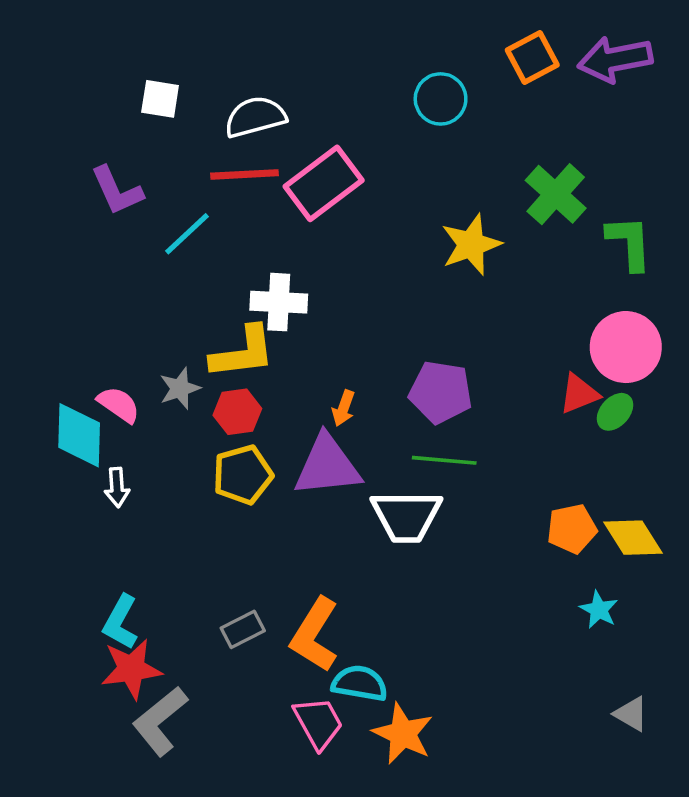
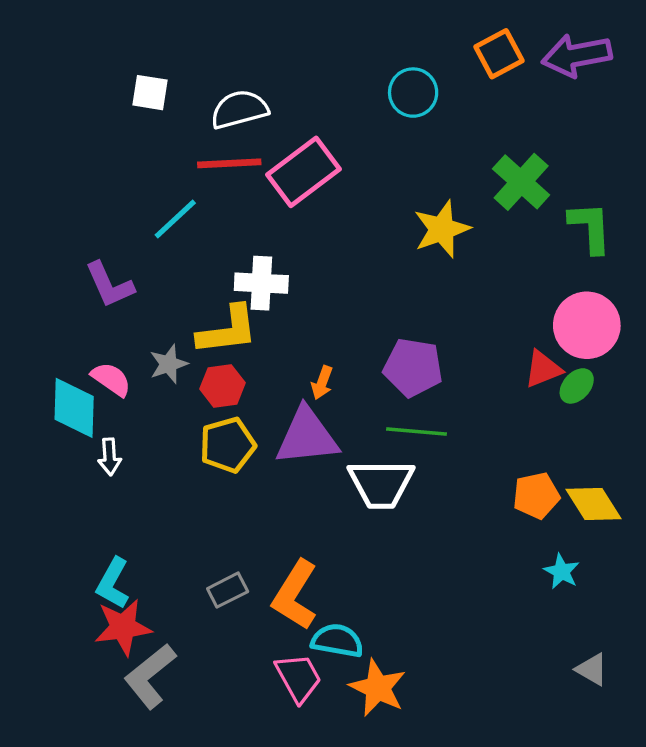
purple L-shape: (117, 191) -> (110, 285), moved

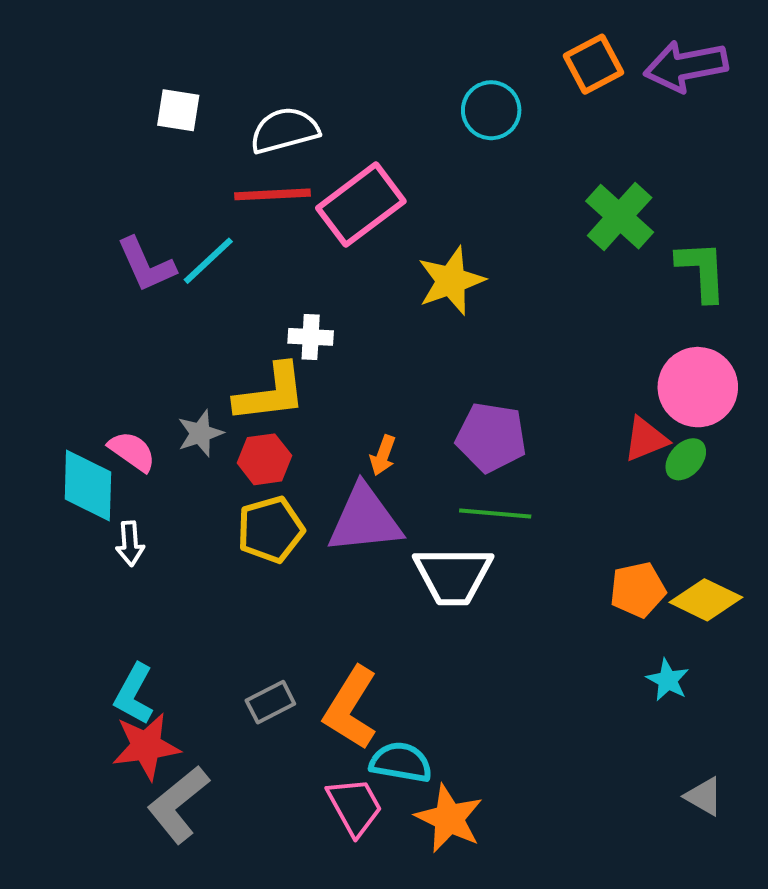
yellow star: (442, 229) -> (451, 281), moved
white cross: (261, 283) -> (311, 337), size x0.7
purple L-shape: (110, 285) -> (146, 265), moved
yellow diamond: (594, 504) -> (706, 600), turned -32

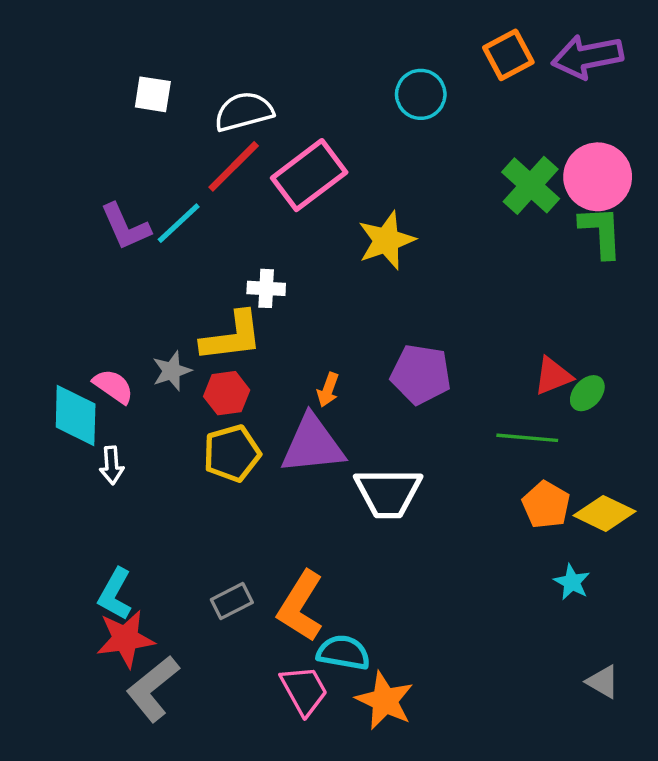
red line: (272, 194) -> (234, 166), turned -42
pink circle: (698, 387) -> (598, 177), moved
green line: (495, 513) -> (527, 438), moved
orange pentagon: (638, 590) -> (546, 505), turned -30

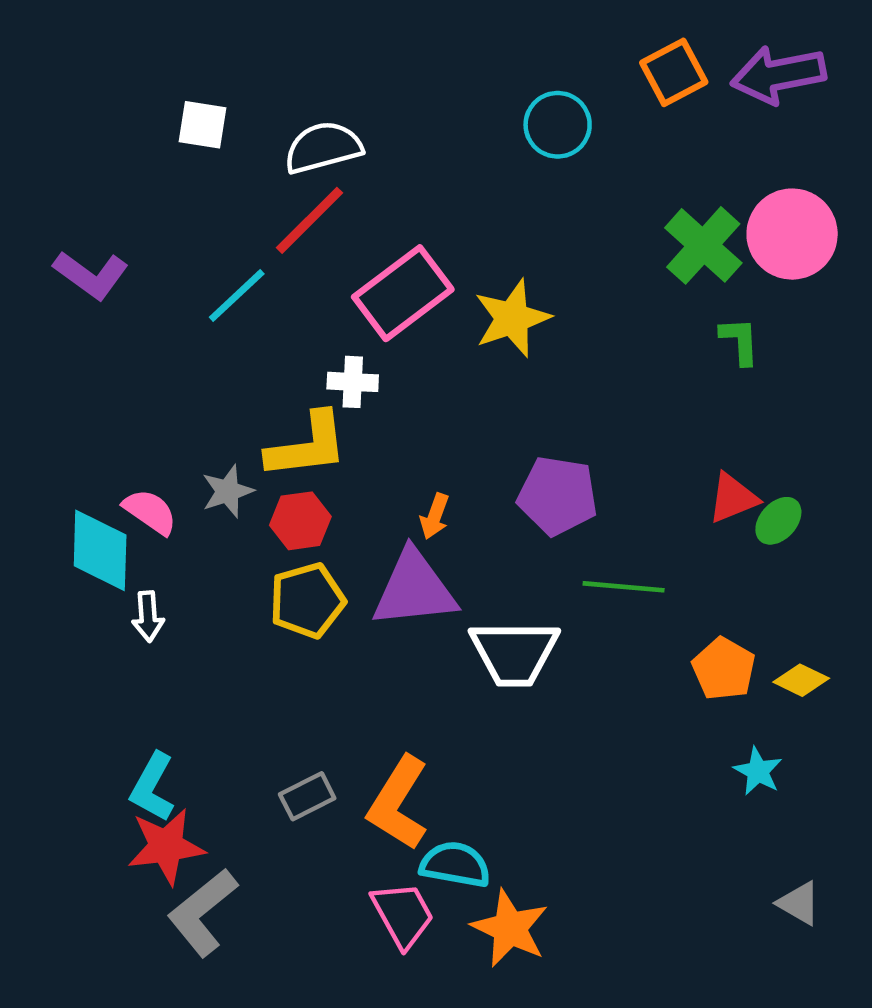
pink rectangle: (309, 175) -> (403, 293), moved
purple L-shape: (125, 227) -> (91, 275), moved, turned -30
green L-shape: (601, 232) -> (740, 341), moved, size x0.7
green line: (527, 438) -> (624, 587), moved
yellow diamond: (605, 513) -> (801, 680), size x0.7

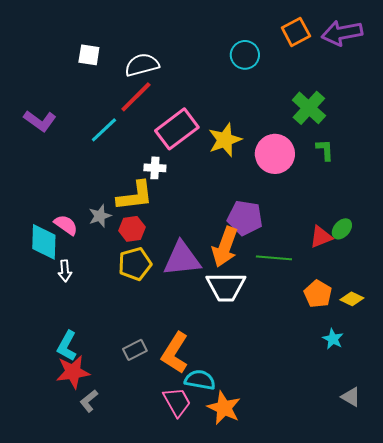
pink circle: (792, 234) -> (275, 154), moved
red triangle: (733, 498) -> (321, 237), moved
orange arrow: (435, 516) -> (225, 247), moved, size x2.0
gray L-shape: (202, 912) -> (89, 401), size x0.6

